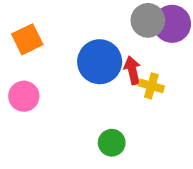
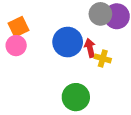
pink circle: (24, 96) -> (16, 46), moved
green circle: (112, 143) -> (76, 97), size x1.5

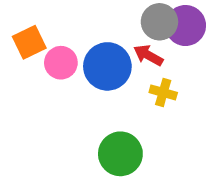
pink circle: (16, 46) -> (61, 63), moved
red arrow: (90, 48) -> (148, 55), moved, turned -48

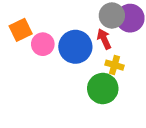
red arrow: (148, 55) -> (104, 39), turned 36
green circle: (120, 154) -> (103, 88), moved

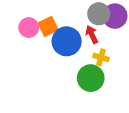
orange square: (21, 30) -> (48, 26), moved
pink circle: (43, 44) -> (29, 28), moved

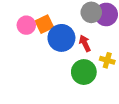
red arrow: (92, 34) -> (85, 43), moved
yellow cross: (101, 57) -> (107, 60), moved

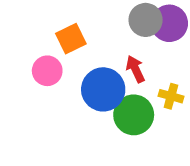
pink circle: (26, 25) -> (47, 71), moved
blue circle: (61, 38) -> (103, 89), moved

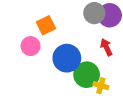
red arrow: (135, 69) -> (106, 47), moved
yellow cross: (171, 96) -> (101, 86), moved

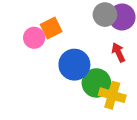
pink circle: (31, 46) -> (34, 38), moved
yellow cross: (101, 86) -> (112, 95), size x1.5

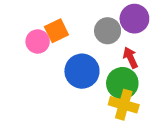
gray circle: (105, 15) -> (108, 31), moved
green circle: (96, 83) -> (122, 83), moved

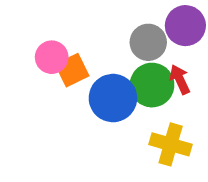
orange square: (56, 31) -> (72, 70), moved
green circle: (122, 83) -> (152, 85), moved

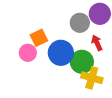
pink circle: (52, 57) -> (28, 53), moved
green circle: (152, 85) -> (82, 62), moved

